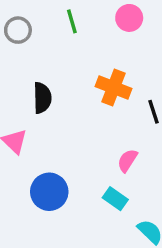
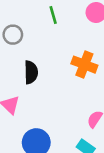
gray circle: (18, 30) -> (13, 35), moved

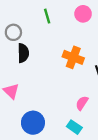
black semicircle: (31, 72) -> (23, 53), moved

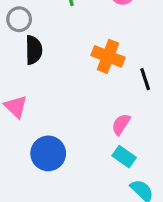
cyan rectangle: (74, 127) -> (124, 157), moved

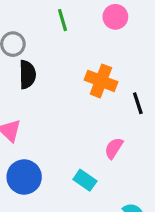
blue circle: (48, 153) -> (24, 177), moved
cyan rectangle: (124, 157) -> (85, 180), moved

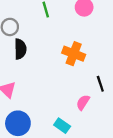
black line: (138, 103) -> (100, 84), moved

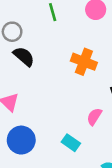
black semicircle: (20, 49) -> (24, 56), turned -48

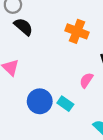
blue circle: (21, 140) -> (40, 101), moved

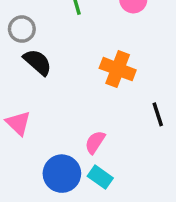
pink semicircle: (86, 80) -> (95, 142), moved

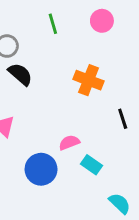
pink semicircle: (95, 142) -> (69, 143), turned 36
cyan rectangle: (100, 177) -> (91, 165), moved

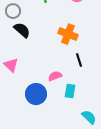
black line: (123, 119) -> (79, 60), moved
cyan rectangle: (91, 165) -> (70, 91), turned 64

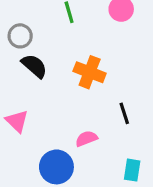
orange cross: (68, 34) -> (90, 72), moved
cyan rectangle: (70, 91) -> (132, 170), moved

